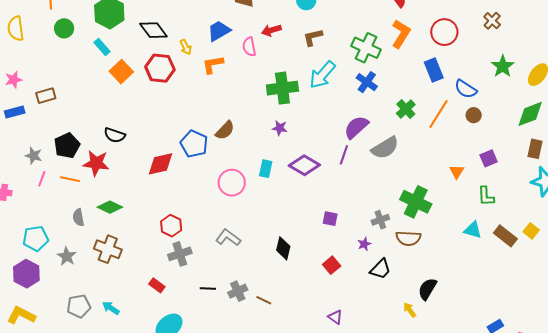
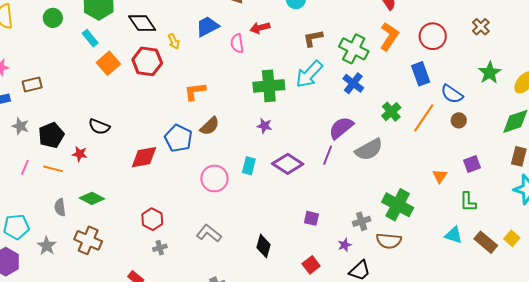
brown L-shape: (313, 37) -> (313, 38), moved
orange L-shape: (213, 64) -> (195, 91), moved
gray star: (34, 156) -> (20, 126), moved
red star: (96, 163) -> (80, 154), size x0.6
gray cross: (180, 254) -> (160, 248), size x0.6

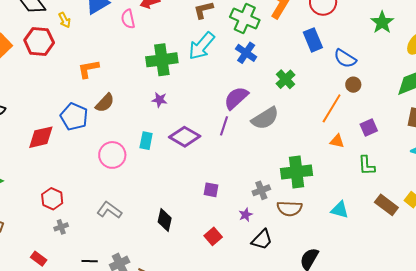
green star: (490, 73) -> (382, 22), moved
orange line: (424, 118) -> (332, 108), moved
orange triangle: (440, 176) -> (337, 141), turned -49
green cross: (398, 205) -> (297, 172), turned -32
cyan triangle: (454, 235) -> (340, 210), moved

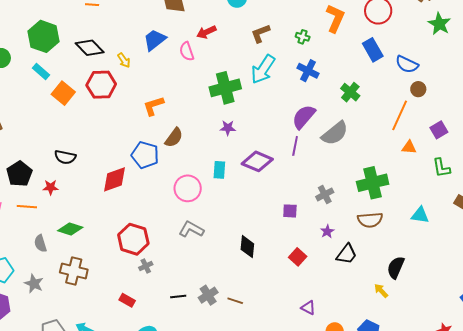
green cross: (245, 18) -> (303, 37), size x0.5
gray cross: (261, 190) -> (325, 194), moved
red hexagon: (52, 199) -> (133, 239), size x1.4
gray L-shape: (109, 210) -> (191, 229), moved

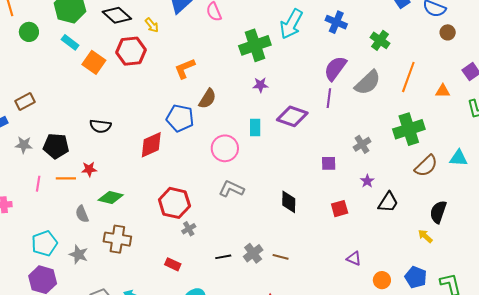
orange line: (400, 115) -> (408, 77), moved
black pentagon: (19, 174) -> (56, 146), turned -30
red star: (51, 187) -> (89, 169), moved
brown semicircle: (370, 220) -> (426, 166), moved, turned -35
red square: (298, 257) -> (340, 209), turned 36

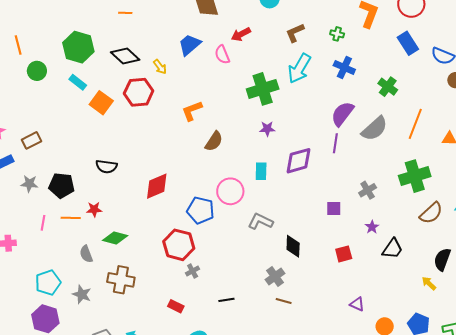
purple diamond: (292, 116) -> (298, 161), turned -36
blue pentagon: (180, 118) -> (201, 210), moved
gray L-shape: (231, 189) -> (260, 221), moved
gray cross: (253, 253) -> (275, 277), moved

